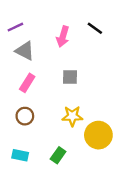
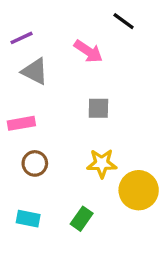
black line: (95, 28) -> (124, 21), moved
pink arrow: (63, 37) -> (88, 51), turned -72
pink rectangle: (27, 83) -> (21, 123), moved, turned 48

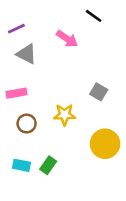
gray square: (98, 108) -> (99, 92), moved, turned 30
yellow star: (102, 163) -> (65, 115), moved
green rectangle: (82, 219) -> (48, 165), moved

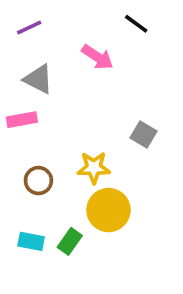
purple line: (16, 29) -> (29, 27), moved
pink rectangle: (16, 93) -> (22, 120), moved
yellow circle: (105, 144) -> (108, 210), moved

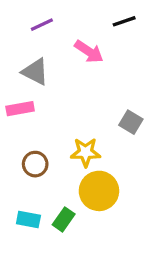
black line: (136, 24) -> (124, 21), turned -55
purple line: (29, 27) -> (42, 25), moved

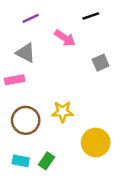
gray square: (131, 122) -> (101, 63), moved, turned 35
brown circle: (35, 164) -> (26, 120), size x1.5
yellow circle: (99, 191) -> (96, 142), moved

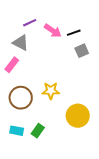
black line: (91, 16) -> (74, 33), moved
purple line: (31, 18) -> (30, 23), moved
pink rectangle: (15, 80) -> (12, 65), turned -42

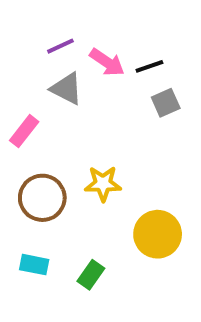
gray triangle: (21, 43) -> (67, 89), moved
green rectangle: (38, 131) -> (91, 275), moved

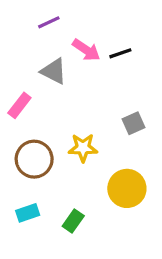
purple line: (60, 46) -> (49, 22), moved
gray square: (166, 103) -> (133, 123), moved
cyan rectangle: (34, 265) -> (28, 213), turned -30

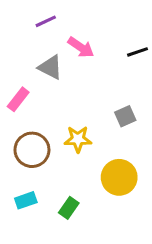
black line: (120, 53) -> (137, 52), moved

